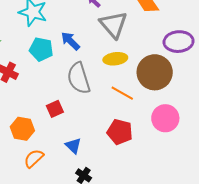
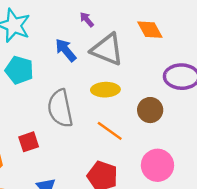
gray triangle: (113, 25) -> (107, 49), turned -32
blue arrow: (70, 41) -> (66, 50), moved
brown circle: (155, 72) -> (150, 110), size x0.6

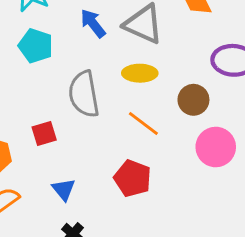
pink circle: (157, 165) -> (216, 147), moved

